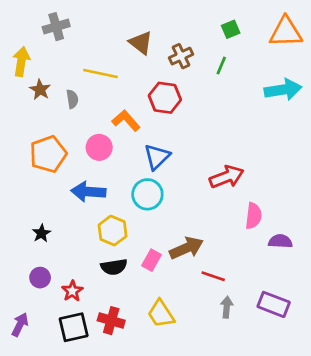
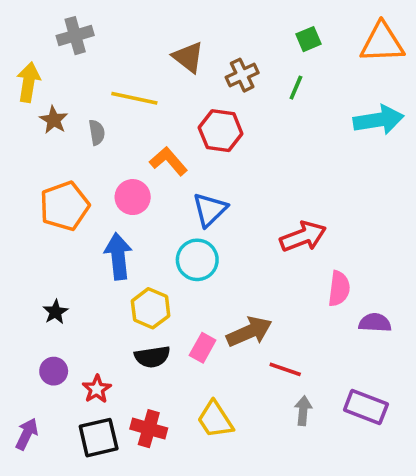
blue arrow: (88, 192) -> (118, 256), turned 80

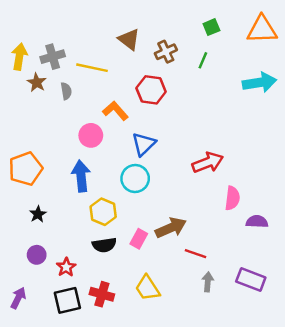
gray cross: (75, 36) -> (53, 57), moved
orange pentagon: (64, 206) -> (26, 169), moved

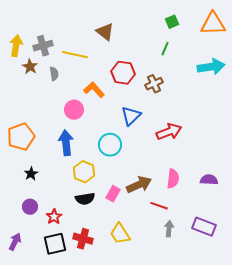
brown cross: (166, 52) -> (154, 84), moved
blue triangle: (144, 144) -> (131, 116), moved
pink semicircle: (232, 198) -> (173, 179), moved

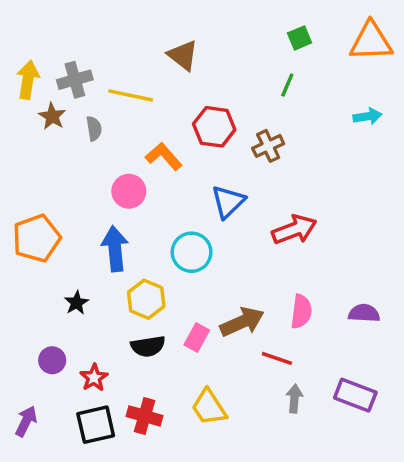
cyan arrow: (211, 67) -> (368, 116), size x0.6
black star: (31, 174) -> (77, 303), moved

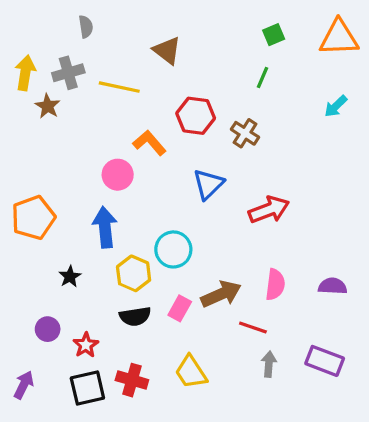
cyan arrow: (368, 116) -> (336, 106), turned 145
gray semicircle: (94, 129) -> (86, 27), moved
brown cross: (268, 146) -> (245, 133), turned -32
cyan circle: (192, 252) -> (173, 249), moved

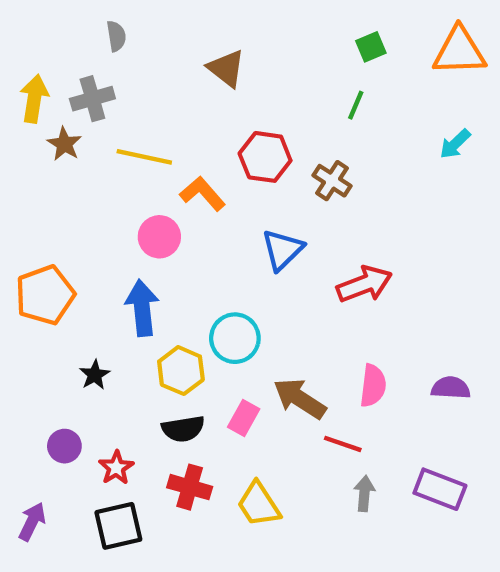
yellow line: (119, 87) -> (144, 157), moved
brown arrow: (221, 294) -> (300, 399), turned -123
red cross: (132, 380) -> (190, 487), moved

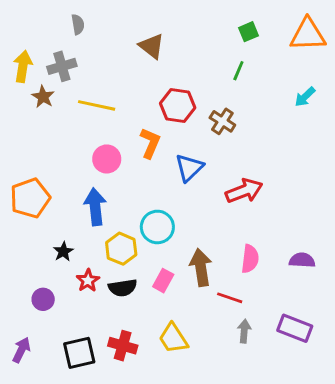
orange L-shape: (203, 194) -> (150, 143), moved, turned 64
brown arrow: (300, 399) -> (201, 267), turned 48
red star: (116, 468) -> (88, 281), moved
red cross: (190, 487) -> (123, 346), moved

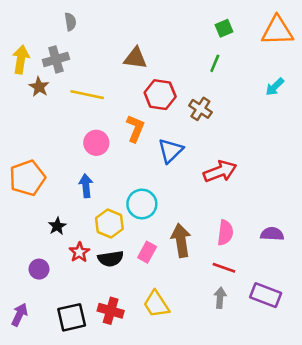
brown triangle: (152, 46) -> (135, 58), moved, turned -30
blue arrow: (95, 207) -> (86, 186), size x0.7
red line: (230, 298) -> (224, 268), moved

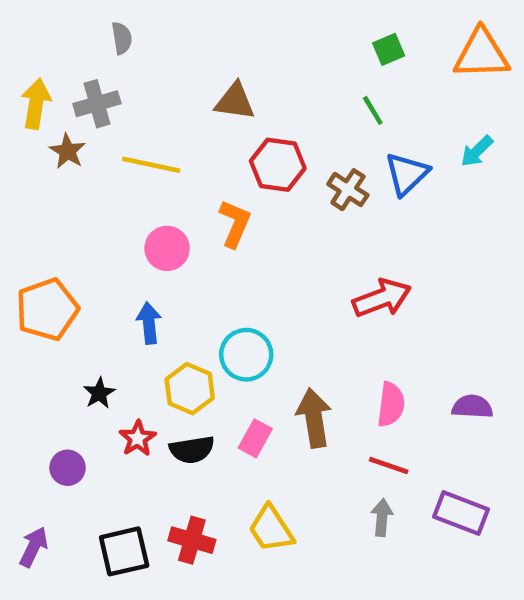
green line: (215, 63) -> (373, 110), turned -54
blue triangle: (171, 151) -> (407, 174), moved

